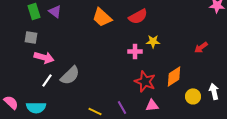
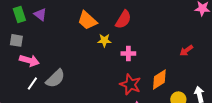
red semicircle: (138, 16) -> (123, 19), turned -30
yellow star: (153, 41) -> (104, 40), moved
pink cross: (135, 51) -> (128, 53), moved

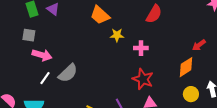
red semicircle: (123, 19) -> (154, 14), moved
orange diamond: (159, 79) -> (186, 67), moved

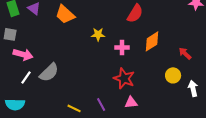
orange trapezoid: (100, 15) -> (65, 14), moved
red arrow: (199, 45) -> (185, 53), moved, turned 80
orange diamond: (186, 67) -> (152, 41), moved
yellow circle: (191, 94) -> (173, 75), moved

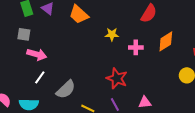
gray semicircle: (49, 72) -> (66, 89), moved
red star: (124, 78) -> (117, 78), moved

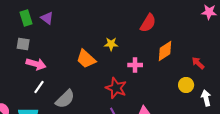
orange trapezoid: (79, 14) -> (86, 59), moved
pink cross: (136, 47) -> (135, 65), moved

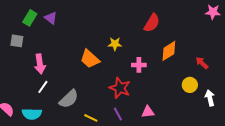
green rectangle: (26, 18) -> (30, 18), turned 49
gray square: (23, 44) -> (17, 41), moved
pink arrow: (36, 64) -> (40, 64), turned 66

